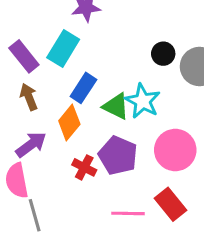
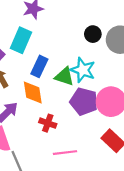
orange diamond: (69, 123) -> (33, 93), turned -40
purple pentagon: (118, 155) -> (84, 102), moved
pink line: (128, 213) -> (65, 153), moved

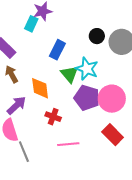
cyan rectangle: (21, 40) -> (31, 24), moved, size x0.7
blue rectangle: (39, 66) -> (57, 50), moved
green triangle: (64, 76) -> (70, 74), turned 30

